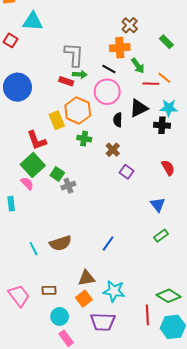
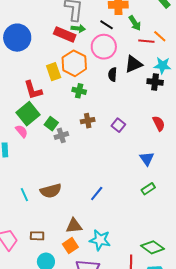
red rectangle: (66, 81) -> (65, 34), size x1.5
brown cross: (113, 150) -> (88, 121), moved, turned 32

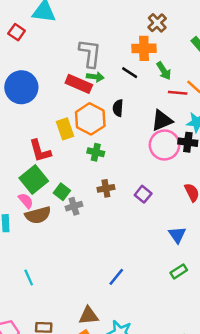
pink circle: (104, 47) -> (164, 145), moved
black semicircle: (113, 74) -> (118, 108), moved
brown semicircle: (51, 191) -> (38, 215), moved

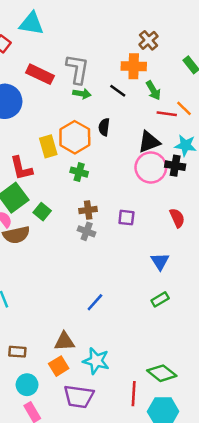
red rectangle: (79, 84) -> (40, 74), moved
purple square: (143, 194) -> (126, 218), turned -35
gray cross: (74, 206) -> (87, 231), moved, turned 35

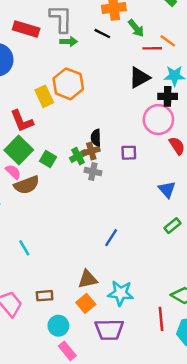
black semicircle: (104, 127) -> (96, 138), moved
pink circle: (151, 167) -> (158, 120), moved
green cross: (79, 172) -> (78, 156), moved, turned -35

